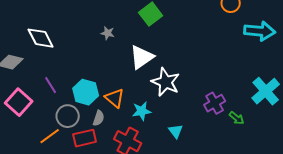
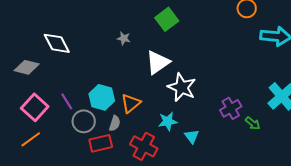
purple line: (51, 85) -> (67, 101), moved
orange triangle: (115, 98) -> (131, 103), turned 40
cyan star: (142, 111) -> (168, 121), moved
orange line: (50, 136) -> (31, 139), moved

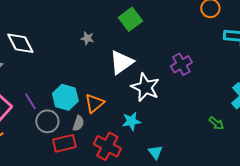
purple cross: (231, 108) -> (181, 64), moved
cyan triangle: (192, 136) -> (155, 152), moved

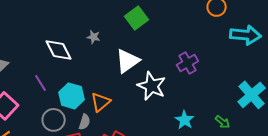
white diamond: (20, 43) -> (59, 50), moved
purple line: (30, 101) -> (41, 83), moved
cyan star: (131, 121) -> (185, 120), moved, turned -30

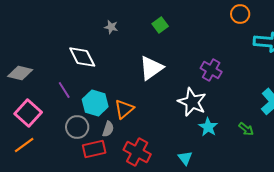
green square: (137, 18) -> (160, 25), size x0.7
gray star: (94, 37) -> (111, 27), moved
purple cross: (188, 63) -> (211, 70), turned -30
white star: (152, 86) -> (192, 102), moved

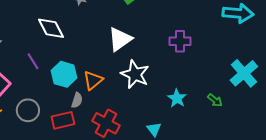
purple cross: (211, 70) -> (180, 41), turned -30
white star: (192, 102) -> (135, 74), moved
gray circle: (77, 127) -> (28, 110), moved

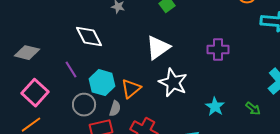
gray circle: (28, 110) -> (84, 105), moved

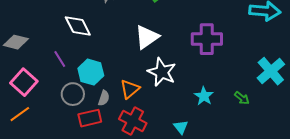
purple cross: (218, 50) -> (207, 39), size x1.4
orange triangle: (131, 89) -> (130, 89), moved

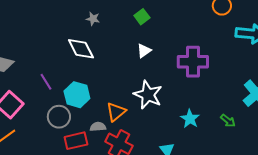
white diamond: (78, 26) -> (81, 49), moved
white triangle: (147, 37) -> (144, 51), moved, size x0.6
gray semicircle: (104, 98) -> (98, 127), moved, turned -112

